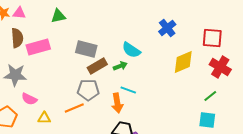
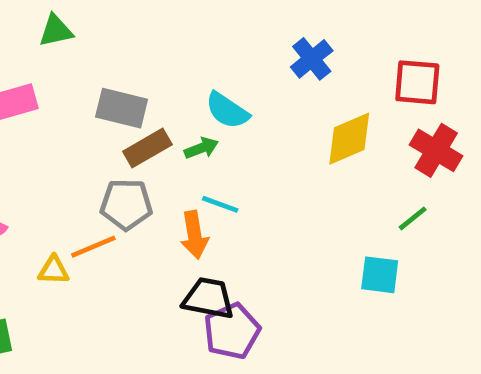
yellow triangle: (44, 118) -> (54, 270), moved
cyan square: (207, 120) -> (380, 275), moved

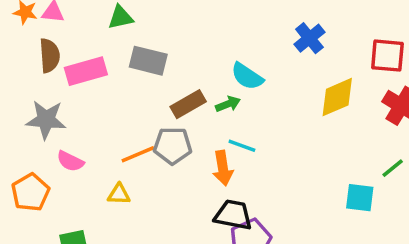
gray rectangle: (122, 108) -> (148, 61), moved
green line: (413, 218) -> (393, 168), moved
orange line: (93, 247) -> (138, 154), moved

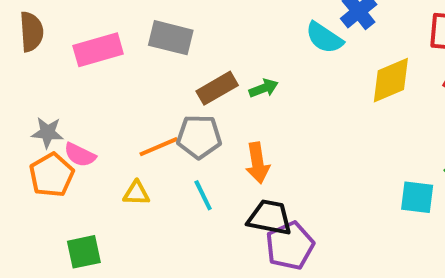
brown semicircle: (50, 56) -> (31, 32), moved
cyan semicircle: (247, 76) -> (324, 38), moved
gray star: (46, 120) -> (48, 133), moved, size x0.7
cyan line: (242, 146) -> (203, 195), moved, turned 44
orange pentagon: (30, 192) -> (52, 175), moved

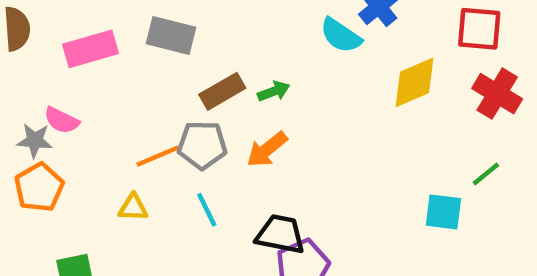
pink semicircle: (80, 155) -> (62, 120), moved
orange arrow: (258, 163) -> (267, 149), moved, turned 60

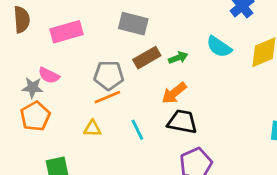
gray rectangle: (171, 35) -> (133, 24), moved
cyan semicircle: (341, 35) -> (219, 47), moved
gray pentagon: (202, 145) -> (109, 75), moved
black trapezoid: (280, 234) -> (182, 122), moved

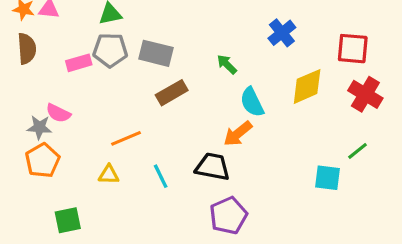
pink rectangle: (67, 32) -> (79, 63), size x0.7
cyan semicircle: (219, 47) -> (252, 102), moved, turned 30
green arrow: (178, 58) -> (227, 64), moved, turned -114
gray pentagon: (109, 75) -> (110, 50), moved
orange arrow: (174, 93) -> (238, 134), moved

